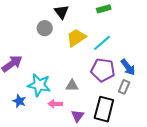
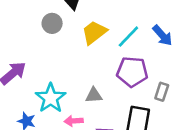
blue arrow: (128, 67) -> (162, 35), moved
cyan star: (39, 85) -> (51, 98), turned 30

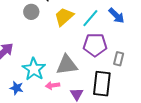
gray triangle: (94, 95) -> (67, 65), size x1.6

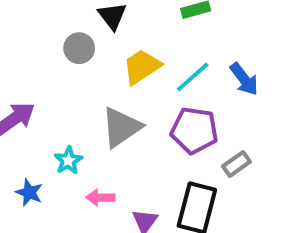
gray rectangle: (119, 59) -> (236, 164), turned 32
gray triangle: (67, 65) -> (121, 127), moved, turned -35
cyan star: (34, 69) -> (68, 161), size x0.6

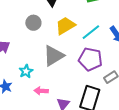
gray circle: (79, 48) -> (33, 23), moved

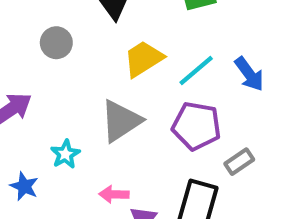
gray circle: (33, 23) -> (56, 43), moved
pink arrow: (41, 91) -> (114, 194), moved

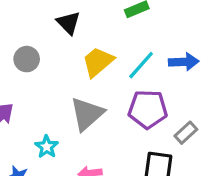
blue arrow: (249, 74) -> (184, 62), turned -48

